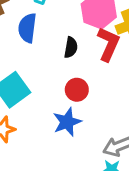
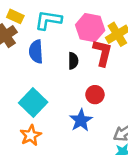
red circle: (77, 90) -> (95, 95), moved

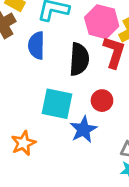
black semicircle: (73, 61) -> (79, 59), size x1.6
cyan square: (33, 103) -> (57, 104), moved, turned -36

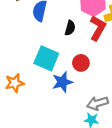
black semicircle: (79, 59) -> (70, 28), size x0.6

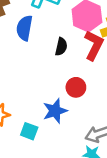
cyan square: (46, 58) -> (29, 131), moved, size x0.6

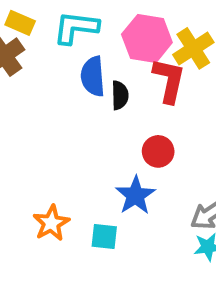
blue semicircle: (24, 28) -> (93, 76), moved

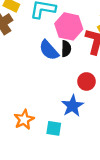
pink hexagon: (147, 38) -> (69, 26), moved
blue semicircle: (93, 76) -> (49, 50), moved, turned -40

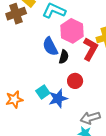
black semicircle: (66, 49) -> (64, 57), moved
cyan square: (54, 128) -> (43, 92), moved, turned 32

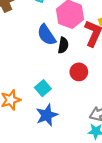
blue star: (58, 98) -> (47, 115), moved

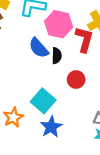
cyan square: (43, 88) -> (43, 101), size x1.5

